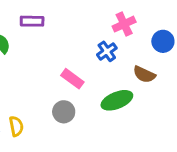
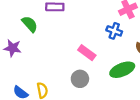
blue cross: (107, 51) -> (114, 31), turned -35

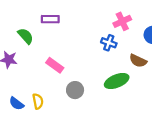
pink rectangle: (87, 53) -> (55, 65), moved

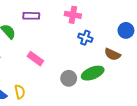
pink cross: (122, 21) -> (73, 15), moved, turned 35
gray circle: (75, 90) -> (69, 78), moved

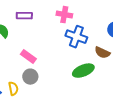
blue cross: (85, 38) -> (76, 37), size x1.5
gray circle: (69, 78) -> (30, 77), moved

